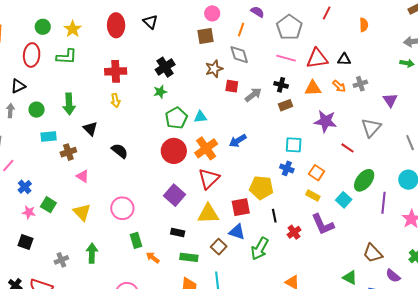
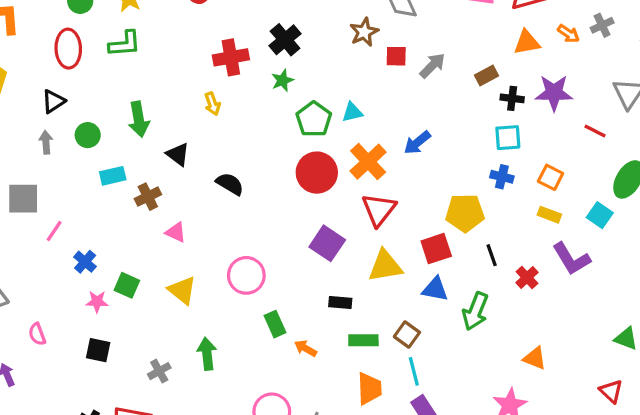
red cross: (116, 71) -> (231, 57), moved
black cross: (281, 85) -> (512, 98), moved
brown square: (219, 247) -> (407, 335), moved

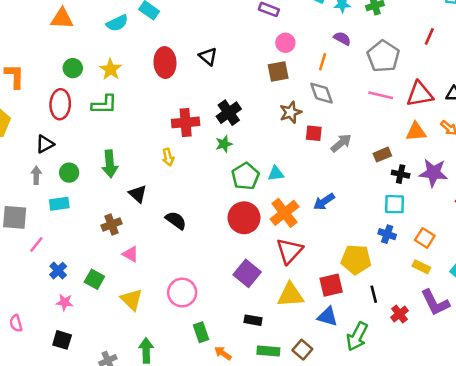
cyan rectangle: (113, 176) -> (59, 204), moved
green square: (127, 285) -> (94, 279), moved

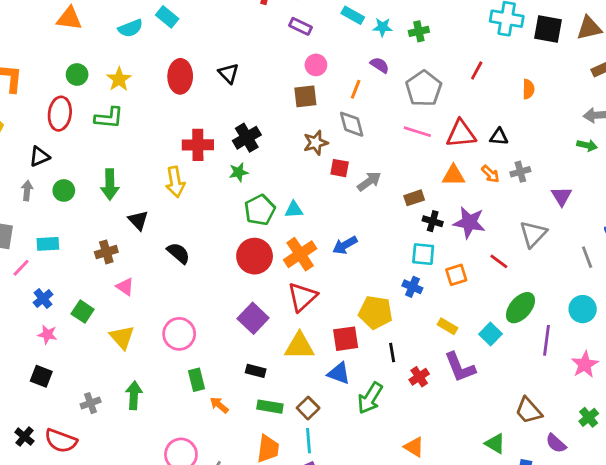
yellow arrow: (168, 157) -> (175, 182), size x1.5
cyan rectangle: (59, 204) -> (48, 244), moved
orange square: (425, 238) -> (456, 275), moved, turned 36

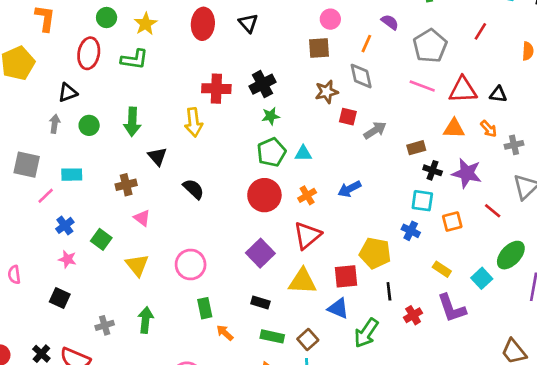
green star: (239, 172) -> (271, 116), moved
gray cross: (520, 172) -> (514, 145), moved
orange cross: (300, 254) -> (307, 195), size x0.6

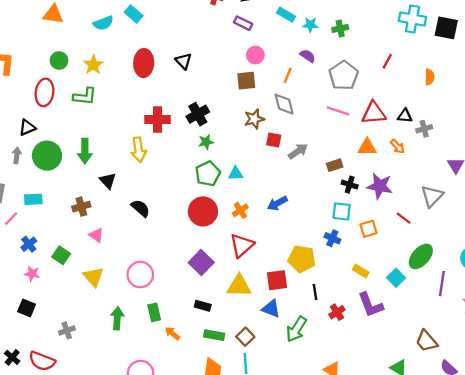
green circle: (89, 125) -> (47, 156), size x1.6
gray cross: (514, 145) -> (424, 129), moved
green arrow: (146, 320) -> (117, 318), moved

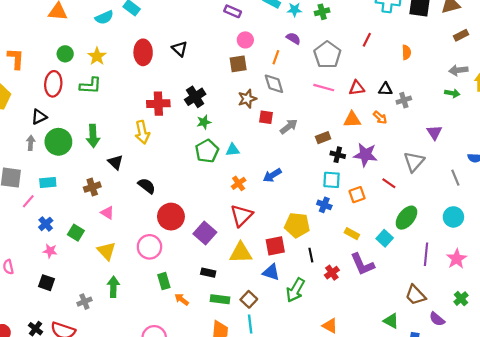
red triangle: (374, 113) -> (357, 88), size x0.7
red circle: (203, 211) -> (171, 217), moved
purple line: (442, 284) -> (426, 254), moved
green arrow: (117, 318) -> (113, 287), moved

